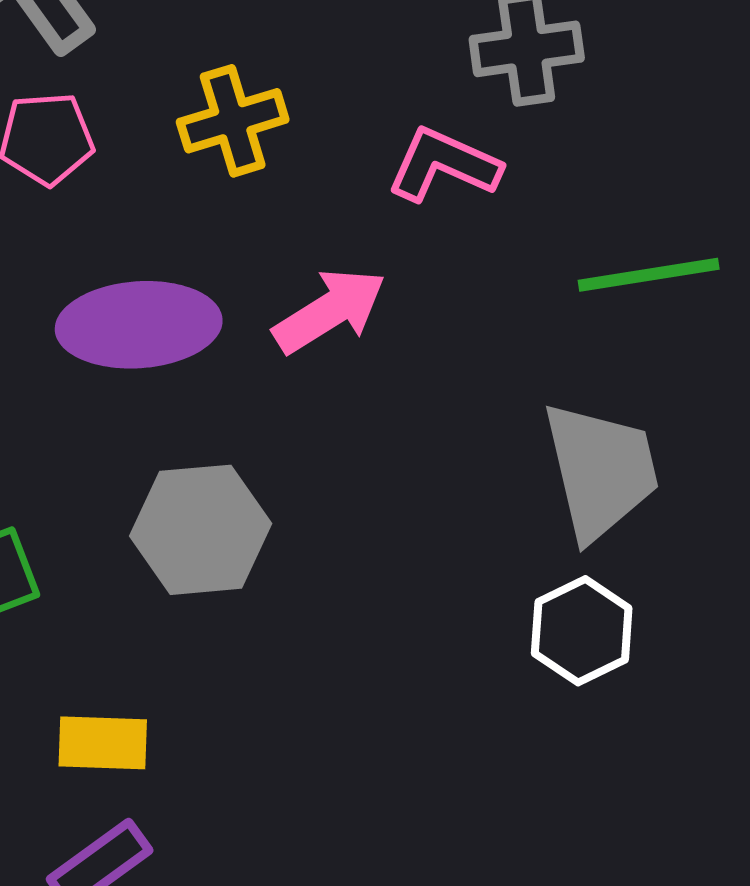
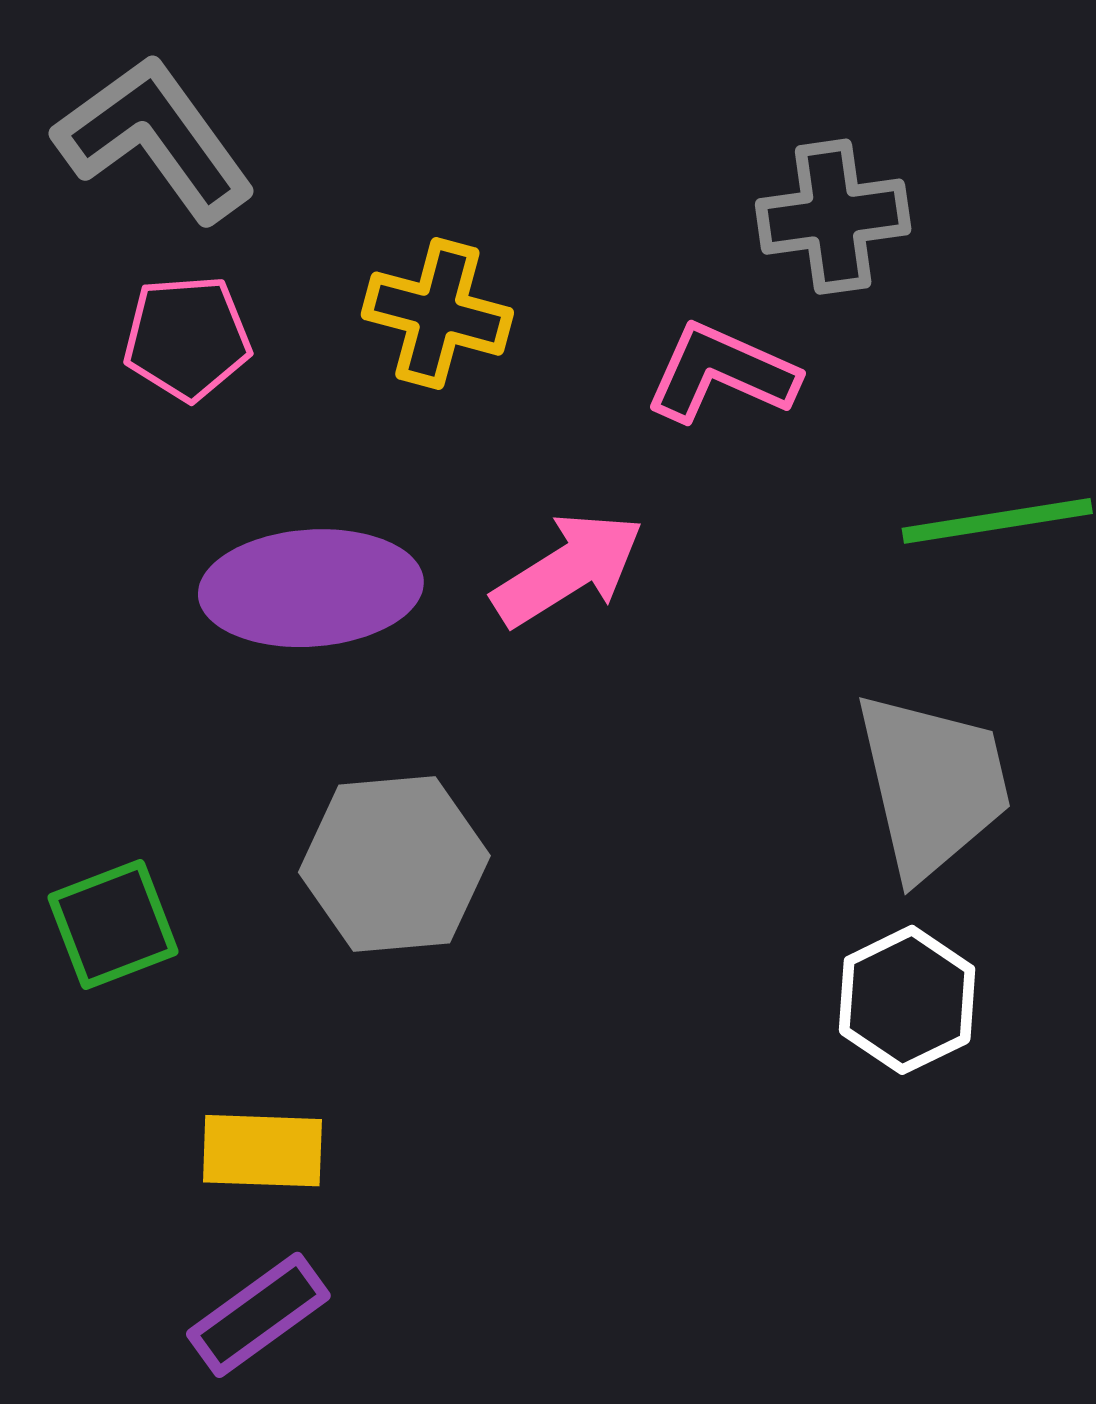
yellow cross: (233, 121) -> (437, 314), turned 32

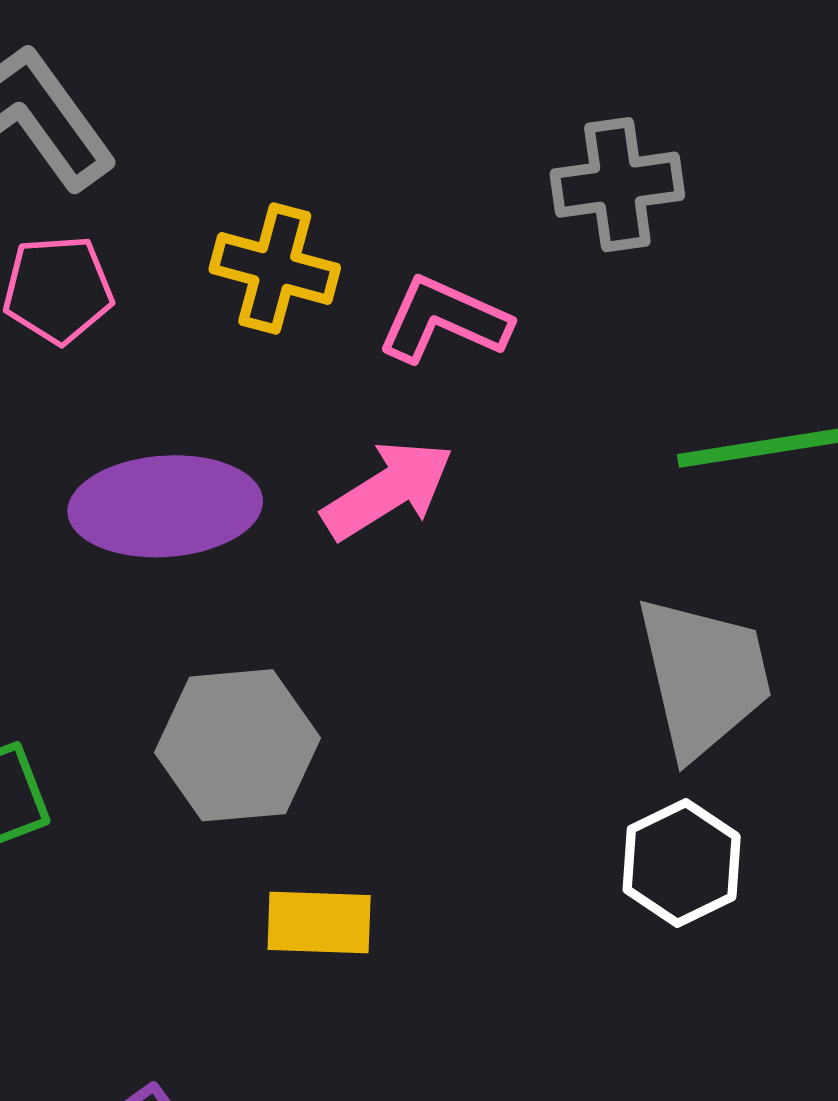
pink L-shape: (721, 373) -> (444, 320), moved
yellow rectangle: (262, 1151) -> (319, 922), moved

